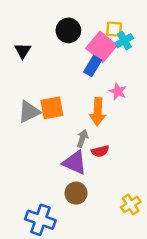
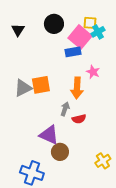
black triangle: (23, 51) -> (18, 30), moved
blue rectangle: (93, 66) -> (73, 52), turned 49
purple triangle: (75, 163) -> (49, 135), moved

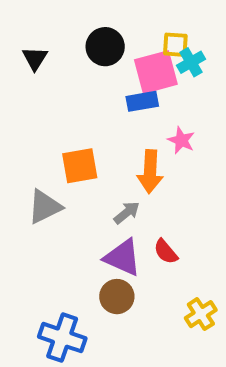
pink square: (80, 37) -> (156, 72), turned 35
gray triangle: (23, 88) -> (45, 207), moved
gray arrow: (65, 109) -> (127, 213), turned 32
red semicircle: (79, 119) -> (166, 252), moved, turned 64
purple triangle: (49, 135) -> (123, 257), moved

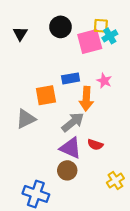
blue rectangle: (142, 101) -> (71, 78), moved
gray arrow: (127, 213) -> (73, 122), size x1.5
red semicircle: (166, 252) -> (95, 145), turned -32

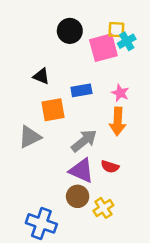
black triangle: (20, 34) -> (41, 76), moved, turned -40
orange arrow: (86, 99) -> (118, 121), moved
yellow cross: (115, 181) -> (103, 208), moved

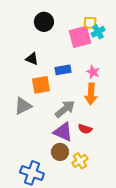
black circle: (70, 31) -> (44, 22), moved

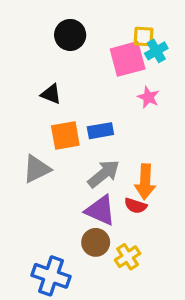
blue rectangle: (63, 70) -> (100, 131), moved
pink star: (93, 72) -> (148, 97), moved
orange arrow: (91, 94) -> (145, 182), moved

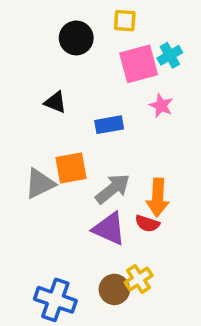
yellow square: (144, 37) -> (125, 21), moved
blue rectangle: (100, 131) -> (109, 125), moved
orange square: (65, 135) -> (71, 168), moved
brown circle: (96, 242) -> (114, 289), moved

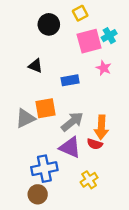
yellow square: (125, 21) -> (80, 13), turned -32
brown circle: (114, 289) -> (38, 194), moved
blue cross: (55, 300) -> (44, 169), moved, turned -30

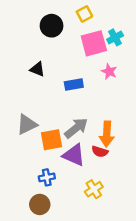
orange square: (45, 108) -> (52, 140), moved
blue cross: (44, 169) -> (47, 177), size x0.6

